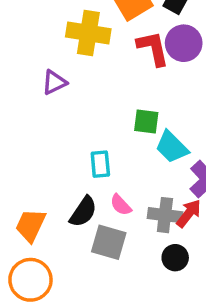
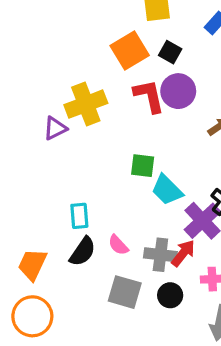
yellow cross: (88, 33) -> (86, 104), moved, turned -30
cyan rectangle: (100, 164) -> (79, 216), moved
gray square: (109, 242) -> (125, 292), moved

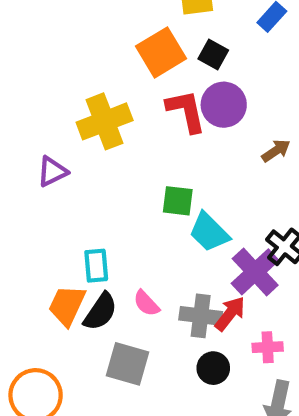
purple triangle: (55, 128) -> (52, 172), moved
orange trapezoid: (32, 264) -> (67, 305), moved
gray square: (125, 292) -> (128, 364), moved

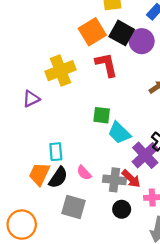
black square: (213, 54) -> (122, 33), size x1.5
purple circle: (224, 105) -> (142, 41), moved
red arrow: (230, 314) -> (131, 179), turned 96

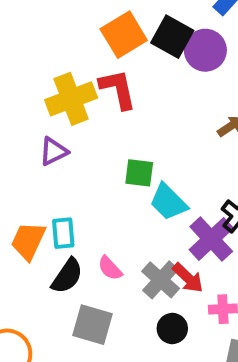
red L-shape: (106, 65) -> (118, 89), moved
purple triangle: (31, 99) -> (54, 151), moved
orange trapezoid: (39, 174) -> (28, 241), moved
gray cross: (115, 180) -> (161, 280), turned 35

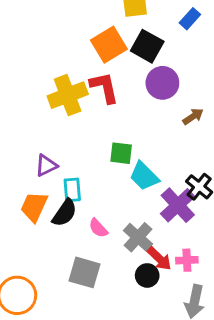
purple circle: (205, 50) -> (162, 83), moved
purple triangle: (54, 151) -> (46, 165), moved
cyan rectangle: (63, 233) -> (72, 190), moved
black semicircle: (67, 276) -> (65, 213), moved
red arrow: (188, 278) -> (159, 259), moved

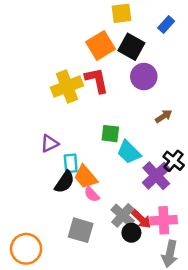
brown arrow: (193, 116) -> (164, 116), moved
orange trapezoid: (34, 207) -> (86, 177), moved, turned -65
gray cross: (138, 237) -> (123, 215), moved
pink cross: (187, 260) -> (164, 220), size x1.5

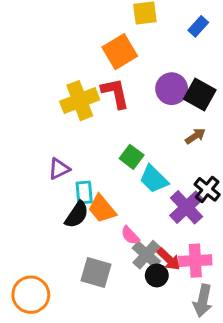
black square: (131, 47) -> (200, 95), moved
green square: (110, 134) -> (132, 157), turned 30
pink semicircle: (92, 194) -> (130, 235), moved

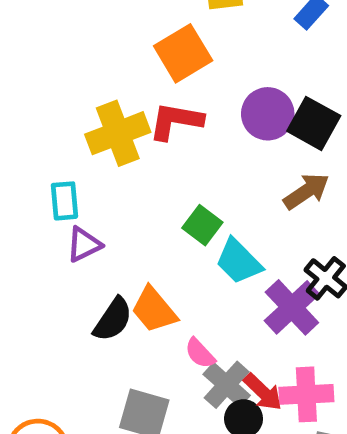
red L-shape: (115, 93) -> (176, 121), turned -68
brown arrow: (195, 136) -> (306, 191), size x1.4
cyan rectangle: (84, 192) -> (64, 201), moved

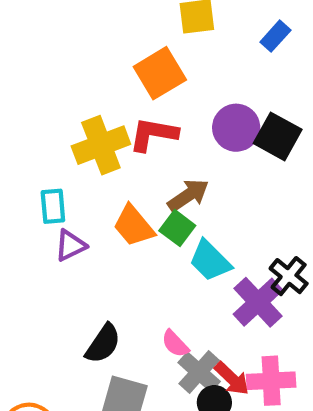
brown arrow: (306, 191) -> (188, 195), moved
orange trapezoid: (154, 310) -> (134, 226), moved
black semicircle: (113, 319) -> (103, 344), moved

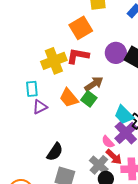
cyan trapezoid: (210, 261) -> (124, 115), moved
pink semicircle: (175, 344) -> (108, 142), moved
red arrow: (232, 379) -> (114, 157), moved

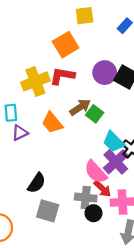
green square: (89, 99) -> (95, 114), moved
pink semicircle: (108, 142) -> (96, 172), size x1.6
gray cross: (99, 165) -> (86, 198), turned -36

